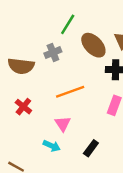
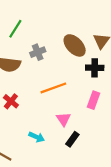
green line: (68, 24) -> (15, 29), moved
pink triangle: (63, 124) -> (63, 119), moved

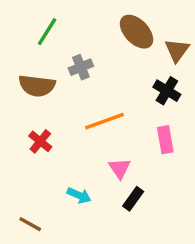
brown ellipse: (75, 45) -> (137, 32), moved
black cross: (95, 68) -> (167, 91), turned 30
pink rectangle: (94, 100) -> (165, 140), turned -30

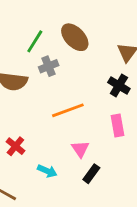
green line: (47, 32) -> (35, 41), moved
brown ellipse: (137, 32) -> (75, 37), moved
red cross: (40, 141) -> (15, 146), moved

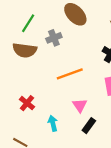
green line: (35, 41) -> (28, 23), moved
cyan arrow: (47, 171) -> (53, 123), turned -128

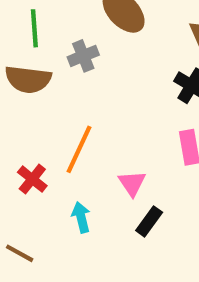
green line: (28, 23) -> (34, 28), turned -36
orange line: (70, 74) -> (79, 149), moved, turned -45

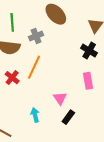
orange line: (79, 149) -> (34, 67), moved
red cross: (32, 179) -> (12, 78), moved

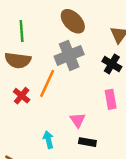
gray cross: (36, 36) -> (69, 55), moved, size x1.6
black rectangle: (68, 117) -> (87, 142), turned 64

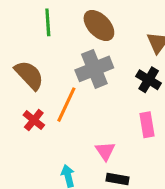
green line: (22, 31) -> (48, 22), moved
brown semicircle: (18, 60) -> (29, 75), turned -140

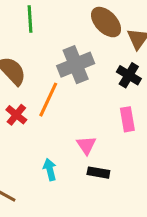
brown ellipse: (99, 25) -> (106, 22), moved

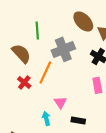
green line: (30, 19) -> (37, 30), moved
pink triangle: (86, 145) -> (60, 102), moved

